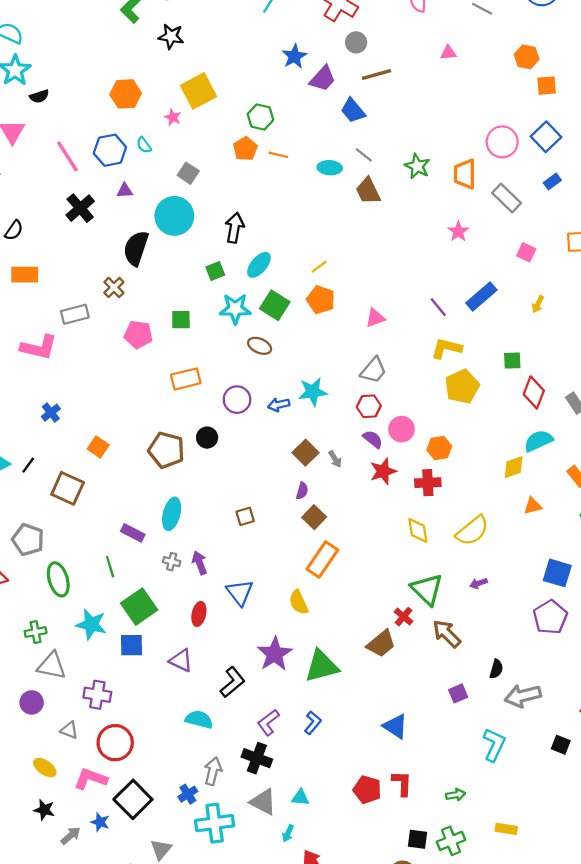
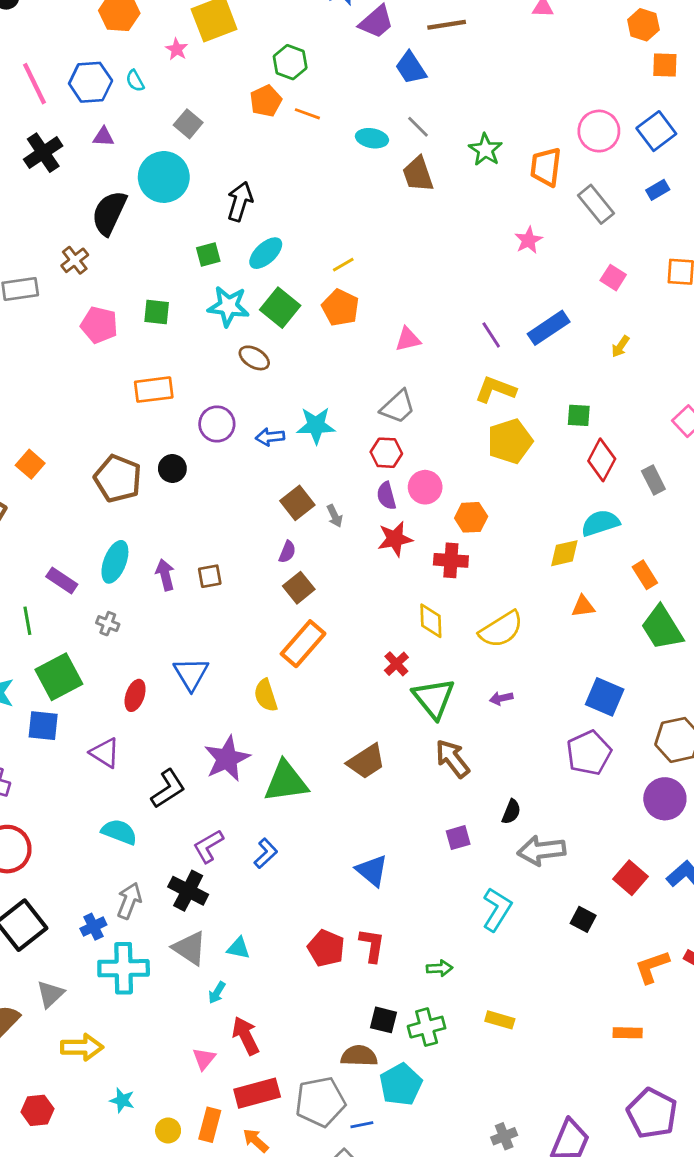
purple semicircle: (373, 439) -> (386, 496), turned -150
purple arrow: (200, 563) -> (165, 575), moved
red cross: (404, 617) -> (396, 664), moved

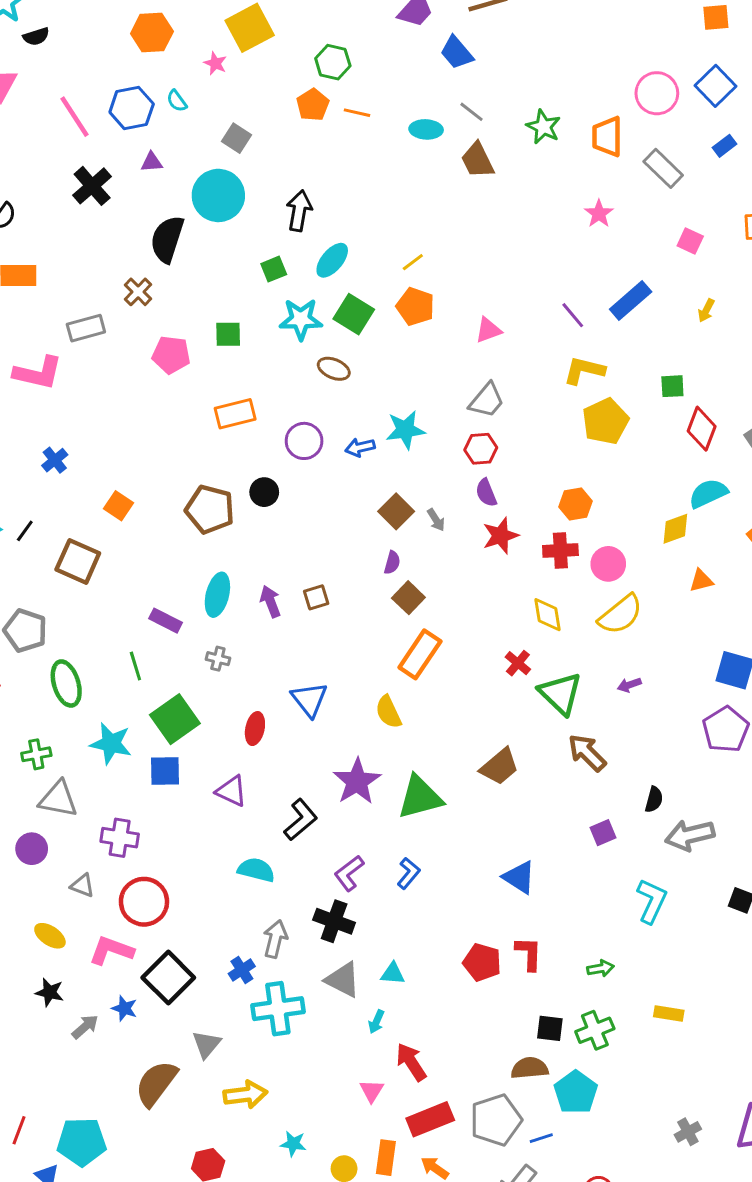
pink circle: (425, 487) -> (608, 564), moved

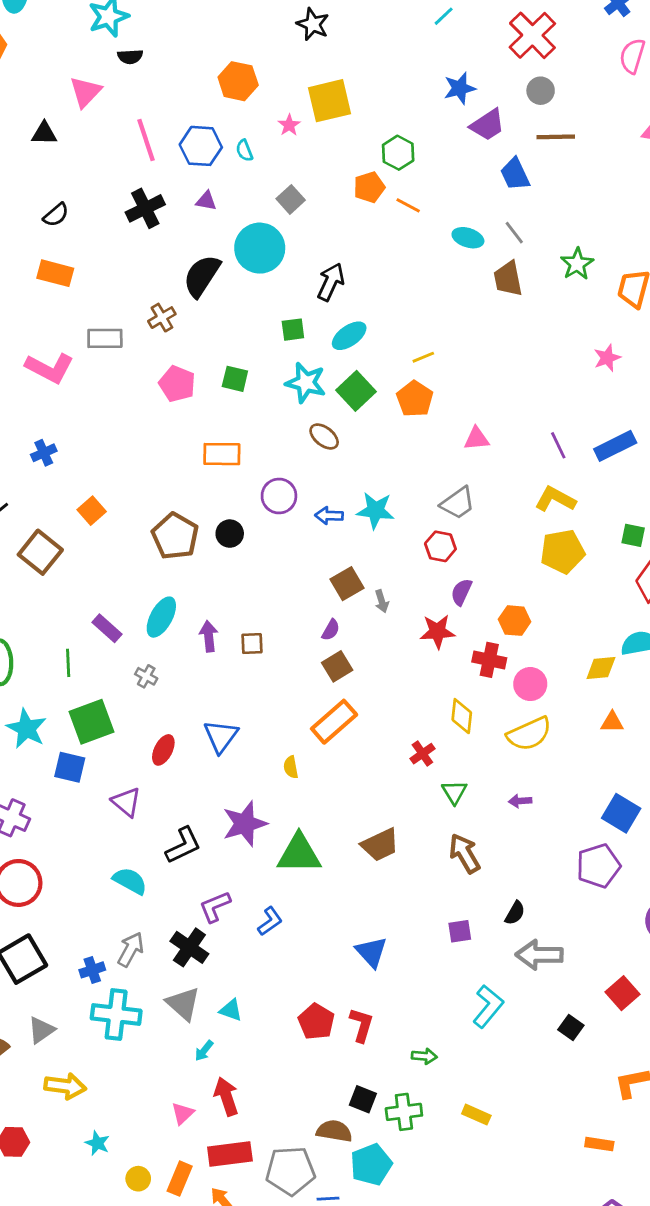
purple semicircle: (486, 493) -> (461, 592), moved, turned 32
green triangle: (560, 693) -> (454, 792), size x0.6
yellow semicircle: (388, 712) -> (291, 767), size x0.7

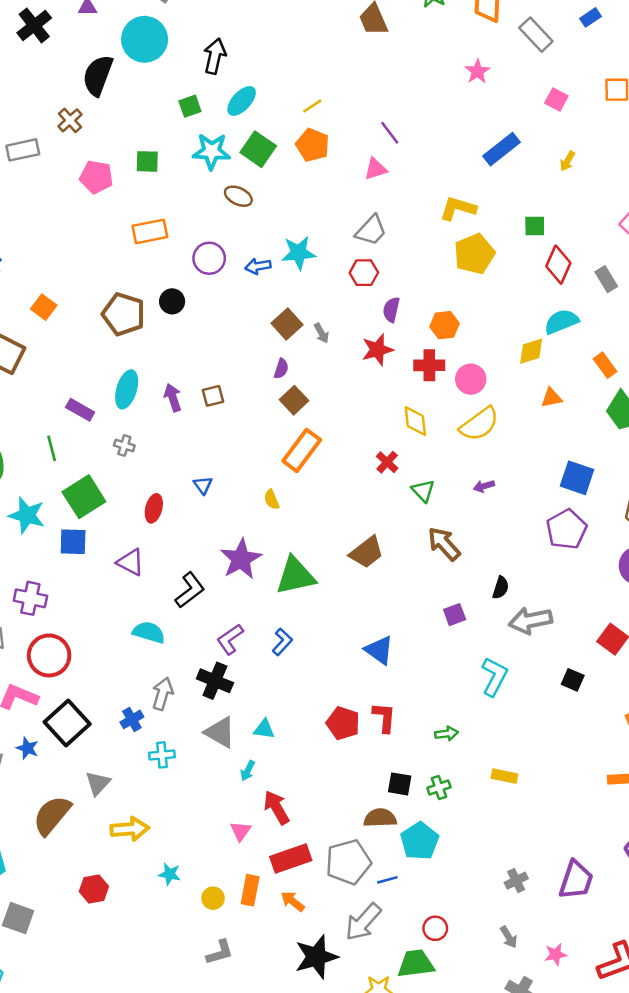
purple line: (558, 445) -> (390, 133), moved
blue triangle: (221, 736) -> (203, 485), size x0.6
cyan cross: (116, 1015) -> (162, 755), size x0.6
green cross: (404, 1112) -> (439, 788), size x0.7

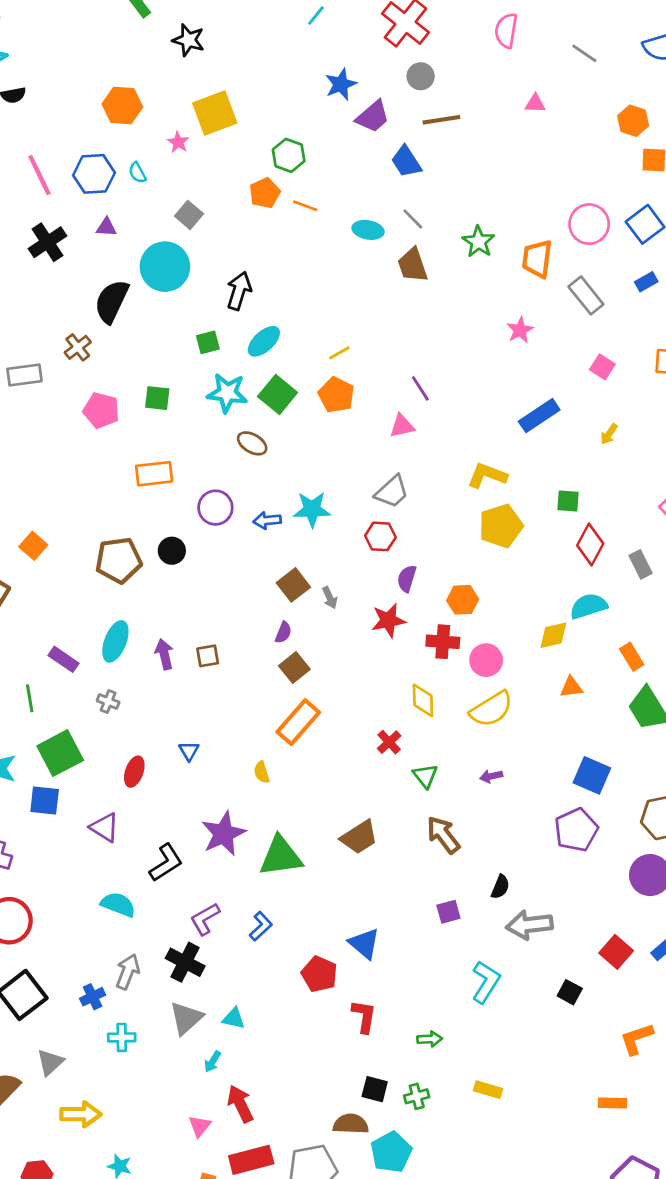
brown pentagon: (124, 314) -> (119, 560), turned -30
red pentagon: (343, 723) -> (319, 974), moved
gray triangle: (220, 732) -> (186, 1018), turned 44

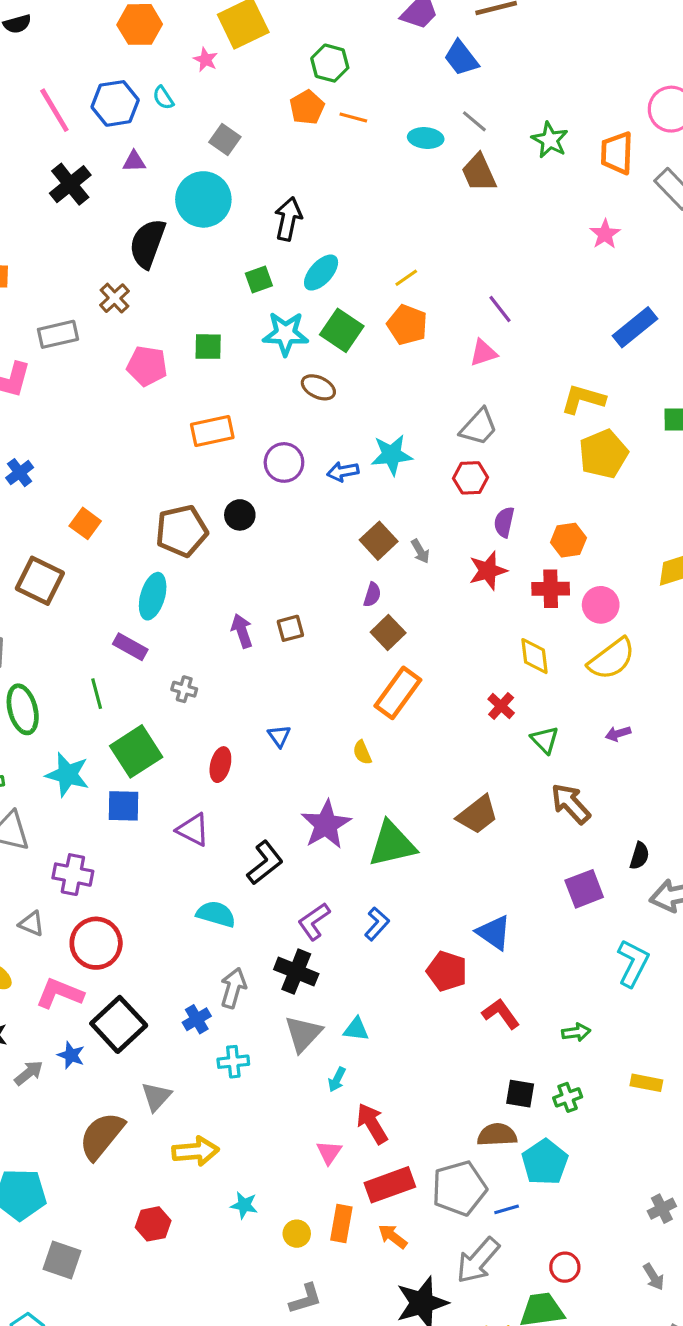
cyan ellipse: (115, 641) -> (153, 596), moved
purple square: (448, 912) -> (584, 889), size x1.4
red L-shape: (364, 1016) -> (501, 1014), turned -40

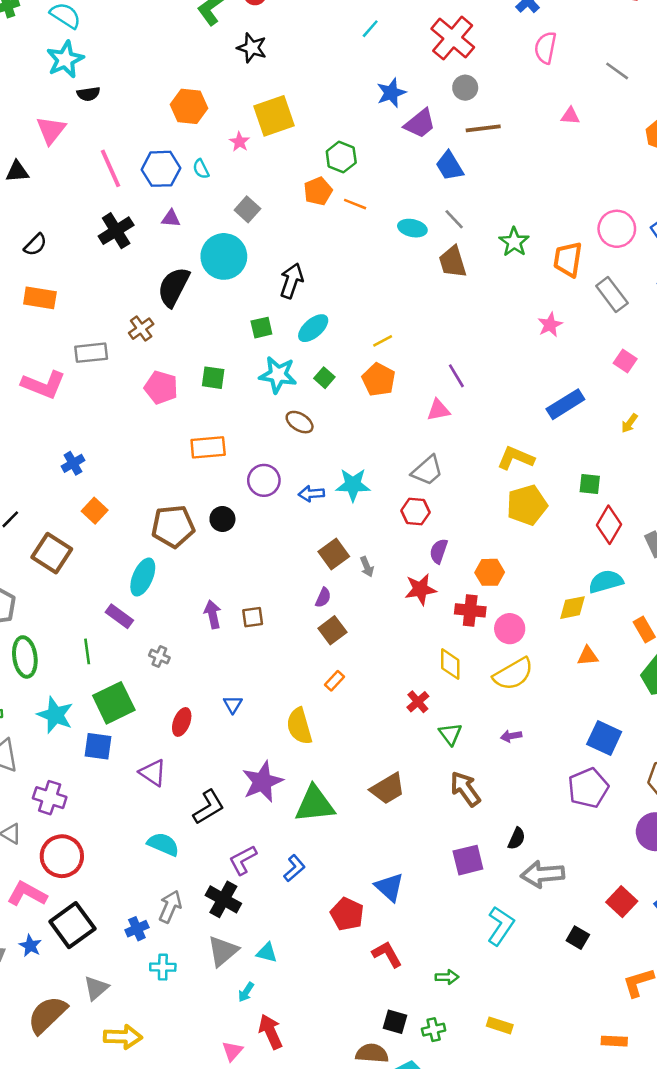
green square: (342, 330) -> (324, 378), size x0.6
blue cross: (20, 473) -> (73, 463), moved
orange rectangle: (398, 693) -> (335, 681), size x0.5
yellow semicircle: (362, 752) -> (299, 726), size x1.8

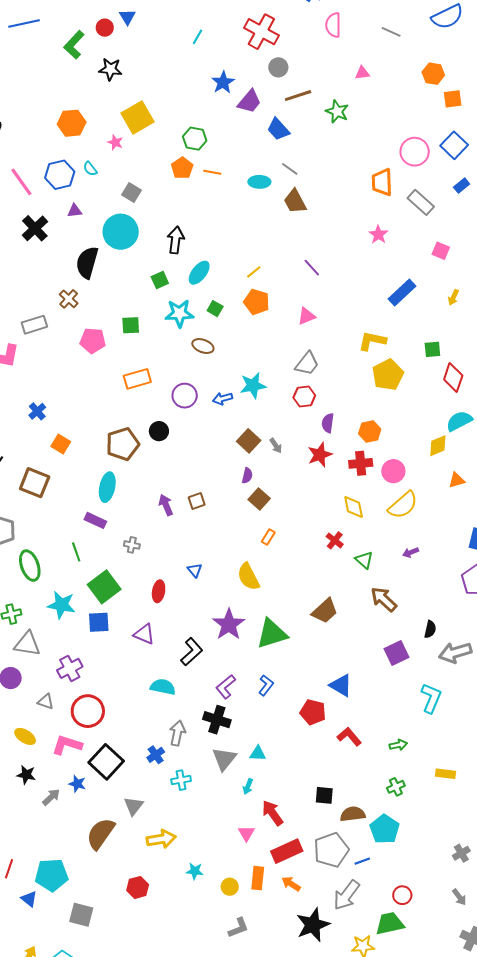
green star: (514, 242) -> (337, 112), moved
purple line: (456, 376) -> (312, 268), moved
purple cross: (50, 798) -> (70, 668), turned -35
black square: (395, 1022) -> (324, 795), moved

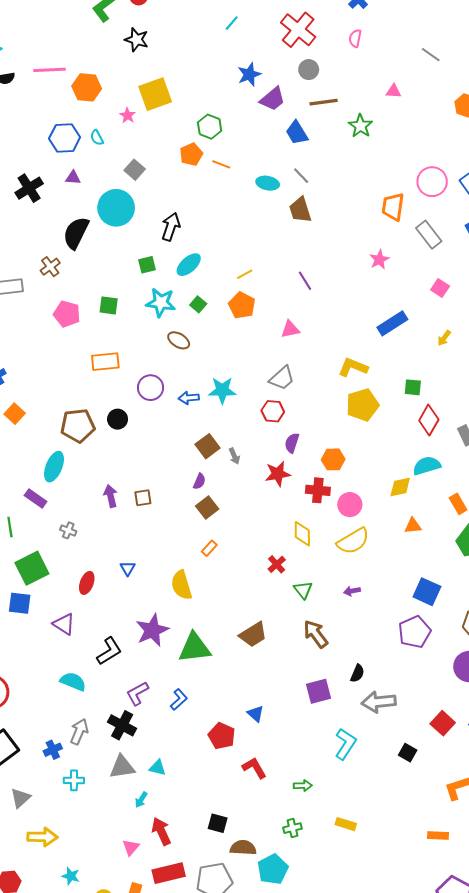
pink semicircle: (333, 25) -> (355, 38), moved, size x0.7
pink line: (21, 182) -> (49, 70), moved, turned -68
blue triangle: (341, 685) -> (256, 714), size x0.7
gray triangle: (224, 759) -> (122, 767), turned 32

